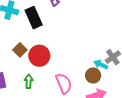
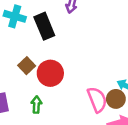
pink semicircle: (64, 83) -> (97, 100), moved

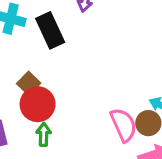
red circle: (50, 73) -> (38, 104), moved

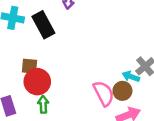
brown square: (29, 83) -> (30, 66), turned -35

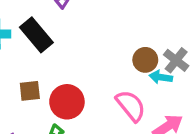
red circle: (37, 82) -> (67, 102), moved
brown circle: (122, 91) -> (145, 60), moved

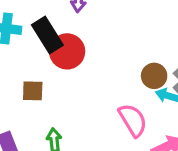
red circle: (67, 102) -> (67, 51), moved

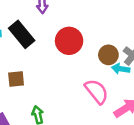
red circle: (67, 51) -> (69, 41), moved

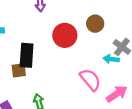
black rectangle: (22, 34) -> (27, 55), moved, turned 45
brown circle: (108, 55) -> (95, 24), moved

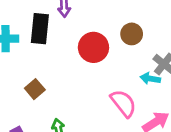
black rectangle: (27, 55) -> (40, 29), moved
brown square: (19, 70) -> (35, 89), turned -35

